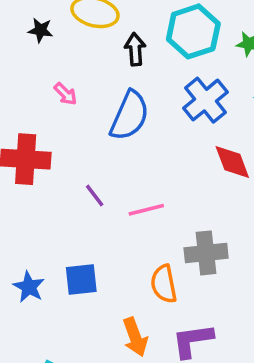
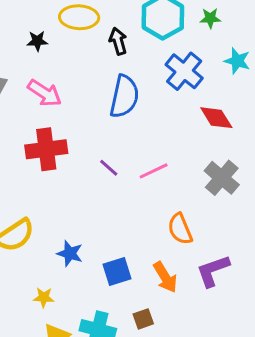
pink arrow: (65, 94) -> (45, 93), moved, size x1.6
gray cross: (206, 253) -> (222, 178), moved, turned -32
blue square: (81, 280) -> (117, 271), moved

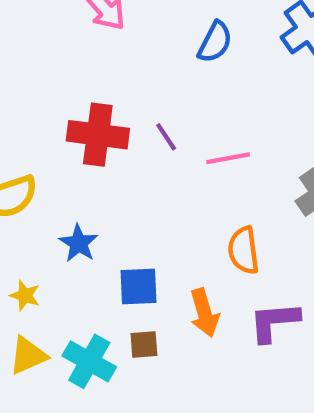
blue semicircle: (124, 97) -> (215, 42), size x0.7
red cross: (46, 149) -> (98, 135), moved
brown square: (143, 319) -> (144, 345), moved

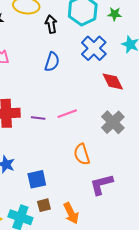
purple line: (166, 137) -> (38, 118), moved, turned -40
orange arrow: (204, 313) -> (71, 213), moved

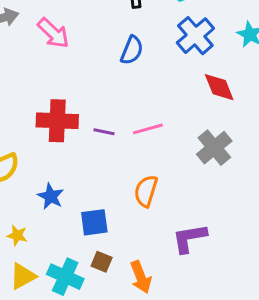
orange semicircle: (82, 154) -> (146, 191), moved, turned 30
brown square: (44, 205) -> (102, 262), turned 32

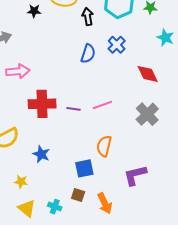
pink arrow: (53, 33) -> (18, 71), moved, turned -45
blue cross: (195, 36) -> (117, 45), moved, size x0.7
blue square: (94, 222) -> (84, 168), moved
yellow triangle: (23, 276) -> (27, 208), turned -48
cyan cross: (65, 277) -> (55, 207), size x0.6

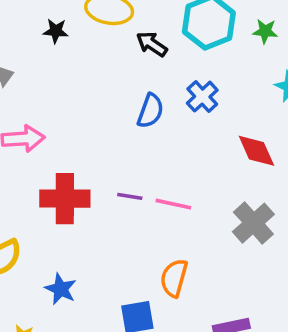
black arrow: (88, 17) -> (152, 44), turned -48
pink line: (102, 105) -> (173, 204), turned 30
purple line: (74, 109) -> (130, 196), moved

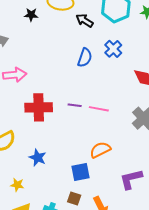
orange semicircle: (174, 278) -> (100, 150), turned 50

